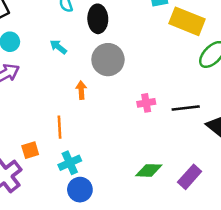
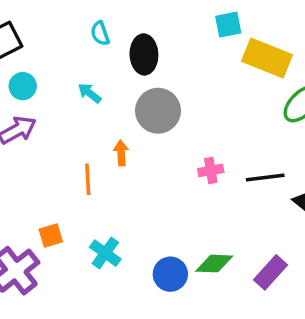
orange line: (60, 127) -> (88, 179), moved
cyan cross: (70, 163) -> (105, 253), turned -30
blue circle: (80, 190) -> (170, 274), moved

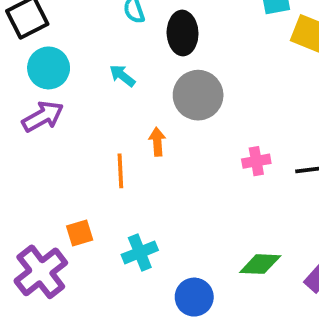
cyan circle: (23, 86) -> (49, 68), size x1.4
cyan cross: (105, 253) -> (140, 252), turned 32
blue circle: (170, 274) -> (194, 297), moved

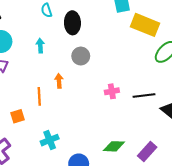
cyan arrow: (122, 76) -> (40, 46), turned 48
gray circle: (198, 95) -> (81, 56), size x0.7
orange square: (80, 233) -> (17, 116), moved

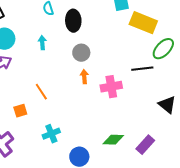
orange arrow: (59, 81) -> (84, 77), moved
pink cross: (112, 91) -> (111, 87), size x1.5
black line: (144, 95) -> (142, 69), moved
orange line: (39, 96) -> (41, 92), turned -30

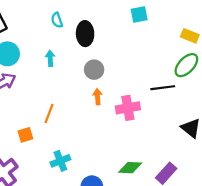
yellow rectangle: (143, 23) -> (190, 36), moved, size x0.6
orange line: (41, 92) -> (49, 114), turned 54

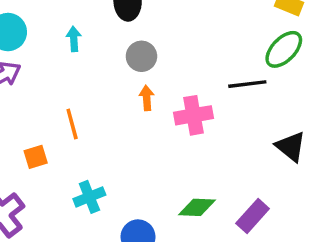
orange line: (49, 114) -> (72, 124), turned -36

